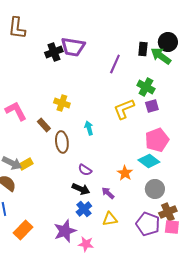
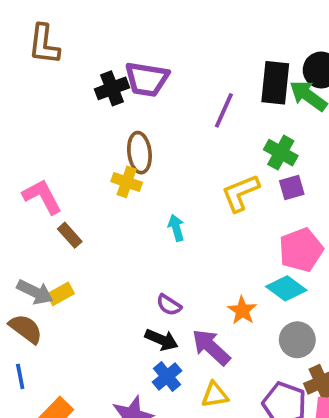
black rectangle: (143, 49) -> (275, 83), size x1.6
brown rectangle: (44, 125) -> (70, 235), moved
brown ellipse: (62, 142) -> (139, 153), moved
purple arrow: (108, 193) -> (211, 347), size x1.6

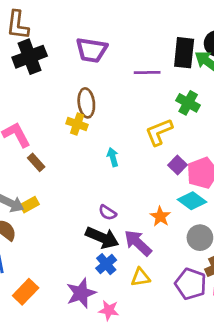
black cross: (112, 88) -> (30, 57), moved, size x1.4
purple line: (224, 110) -> (147, 73), turned 65
purple square: (292, 187) -> (177, 165), moved, turned -30
black arrow: (161, 340) -> (102, 238), size x1.4

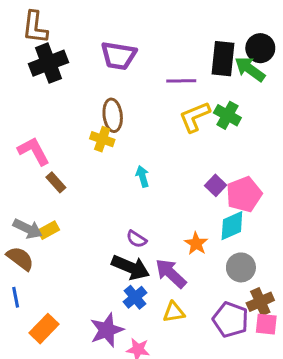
yellow L-shape: (159, 132) -> (195, 117), moved
cyan diamond: (192, 201) -> (232, 226), turned -60

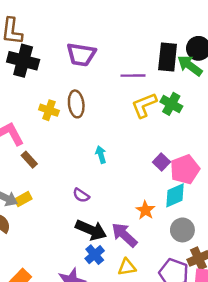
black cross: (48, 63) -> (23, 61), turned 36
yellow cross: (102, 139) -> (49, 110), moved
purple semicircle: (137, 239) -> (81, 195), moved

